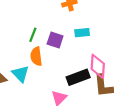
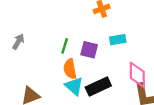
cyan triangle: (21, 74) -> (74, 86), moved
black rectangle: (78, 77) -> (98, 87), moved

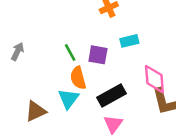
green line: (65, 46) -> (70, 52), turned -42
cyan triangle: (74, 86) -> (68, 99), moved, turned 30

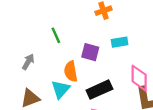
gray arrow: (17, 51) -> (28, 62), moved
green line: (70, 52) -> (56, 35), moved

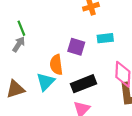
green line: (56, 35) -> (21, 28), moved
gray arrow: (28, 62) -> (19, 44), moved

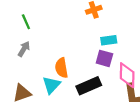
green line: (21, 28) -> (26, 22), moved
purple square: (76, 47) -> (104, 58), moved

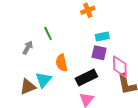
green line: (26, 22) -> (48, 33), moved
cyan triangle: (51, 85) -> (43, 80), moved

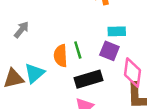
green line: (48, 33) -> (78, 50), moved

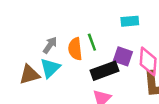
gray arrow: (21, 30) -> (50, 45), moved
purple square: (109, 51) -> (123, 56), moved

